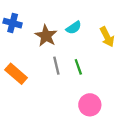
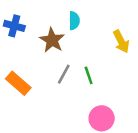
cyan semicircle: (74, 28) -> (74, 21), moved, turned -56
gray line: (56, 66) -> (64, 74), turned 42

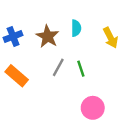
cyan semicircle: (74, 21) -> (76, 28), moved
blue cross: (14, 26) -> (13, 36), moved, turned -36

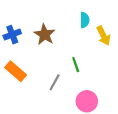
cyan semicircle: (76, 28) -> (85, 20), moved
gray line: (58, 67) -> (55, 82), moved

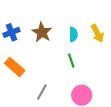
cyan semicircle: (85, 20) -> (73, 34), moved
gray line: (55, 82) -> (42, 92), moved

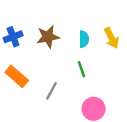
brown star: (42, 32) -> (48, 37), turned 30
gray line: (42, 92) -> (51, 91), moved

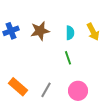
orange rectangle: (17, 76) -> (18, 87), moved
gray line: (51, 91) -> (46, 90), moved

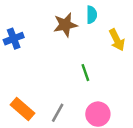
brown star: (40, 31) -> (65, 25), moved
cyan semicircle: (70, 33) -> (92, 15), moved

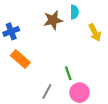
green line: (85, 73) -> (68, 73), moved
orange rectangle: (22, 109) -> (20, 59), moved

